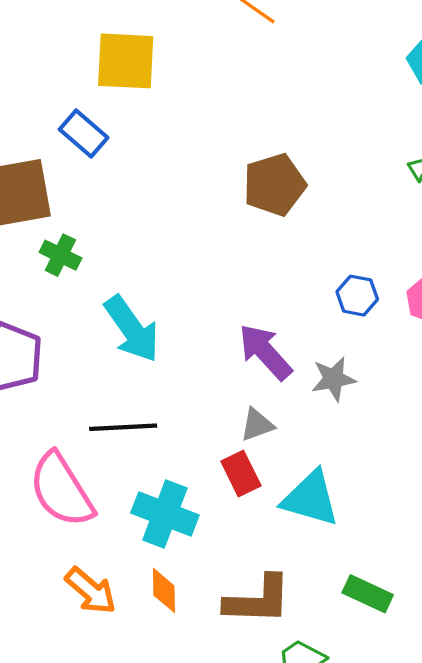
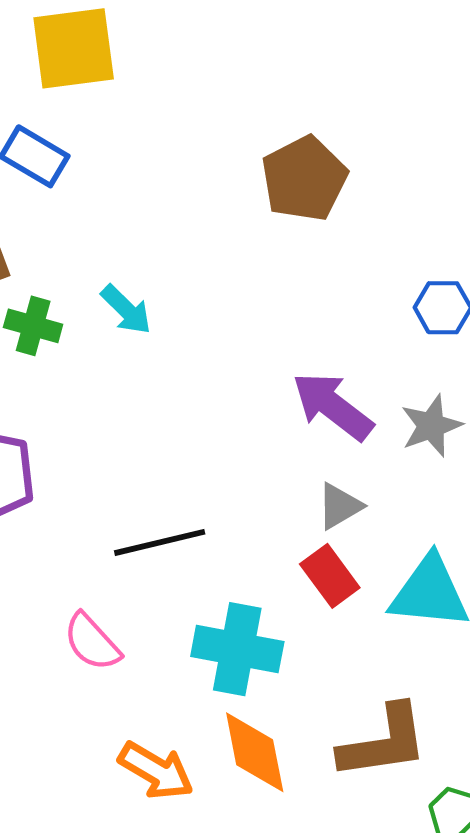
cyan arrow: (132, 329) -> (126, 310), moved, size x0.6
pink semicircle: (61, 490) -> (92, 642), size x0.6
orange diamond: (164, 590) -> (255, 752), size x1.4

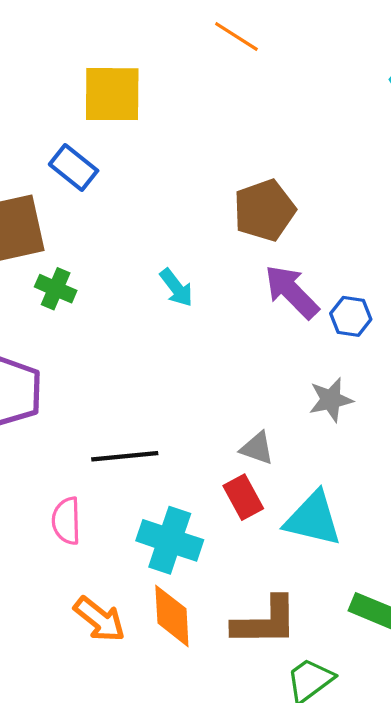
cyan arrow: (126, 310) -> (176, 288), moved
purple arrow: (333, 406) -> (292, 292), moved
gray triangle: (340, 506) -> (257, 448), turned 42
pink semicircle: (92, 642) -> (66, 521), turned 33

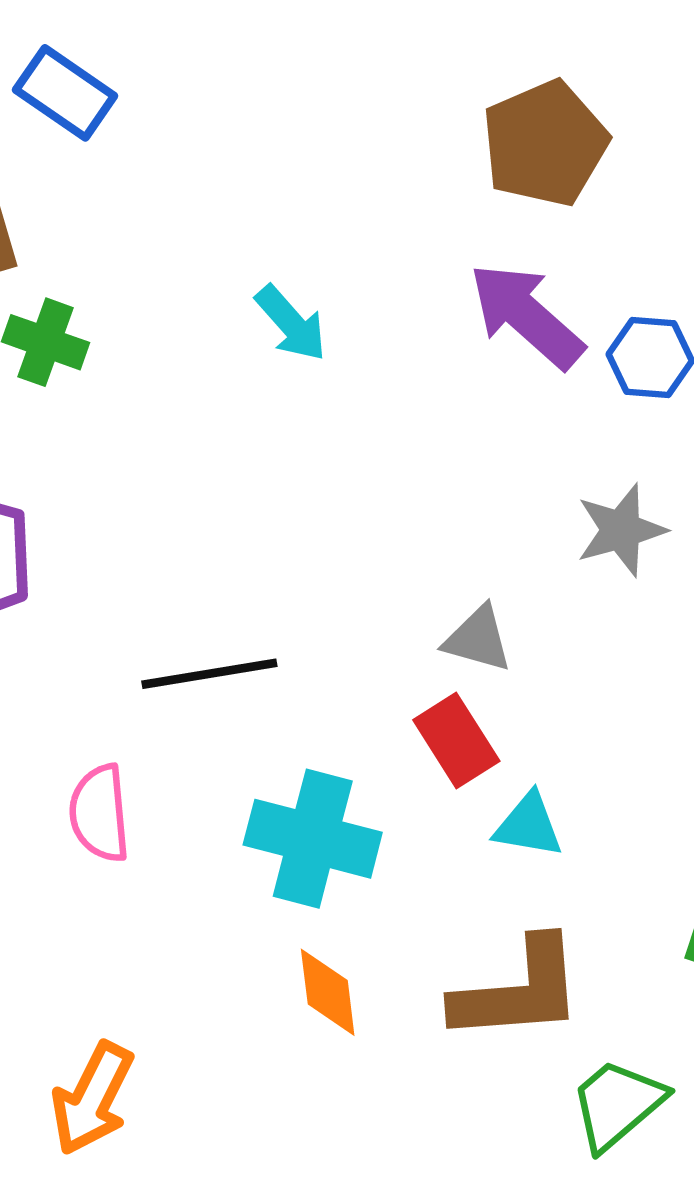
brown pentagon: (264, 210) -> (545, 143), moved
cyan triangle: (313, 519) -> (528, 825), moved, size x0.6
orange diamond: (172, 616) -> (328, 992), size x0.7
orange arrow: (99, 619) -> (92, 1098), moved, turned 82

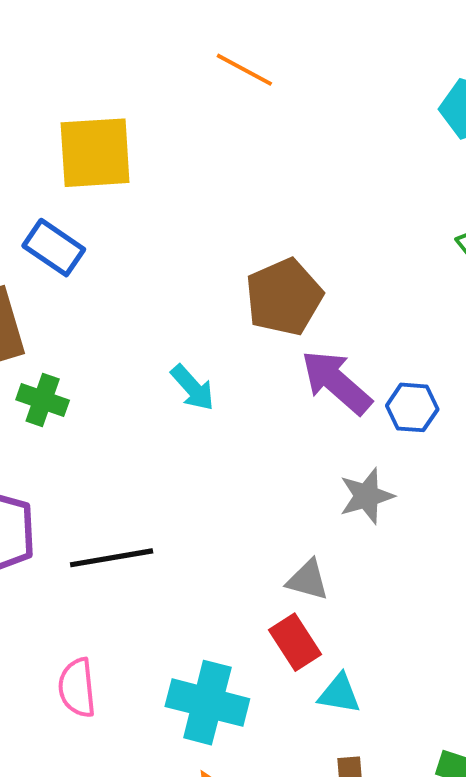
brown pentagon: (545, 143) -> (284, 297), moved
gray star: (621, 530) -> (367, 496), moved
black line: (209, 674) -> (112, 558), moved

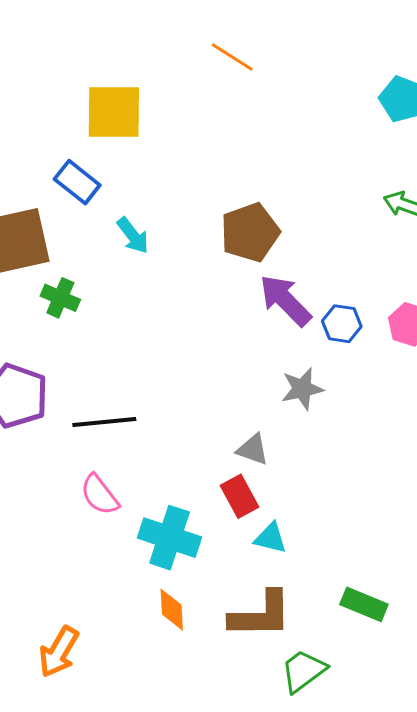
cyan arrow: (193, 388) -> (133, 236), moved
pink semicircle: (77, 688) -> (100, 495), moved, turned -36

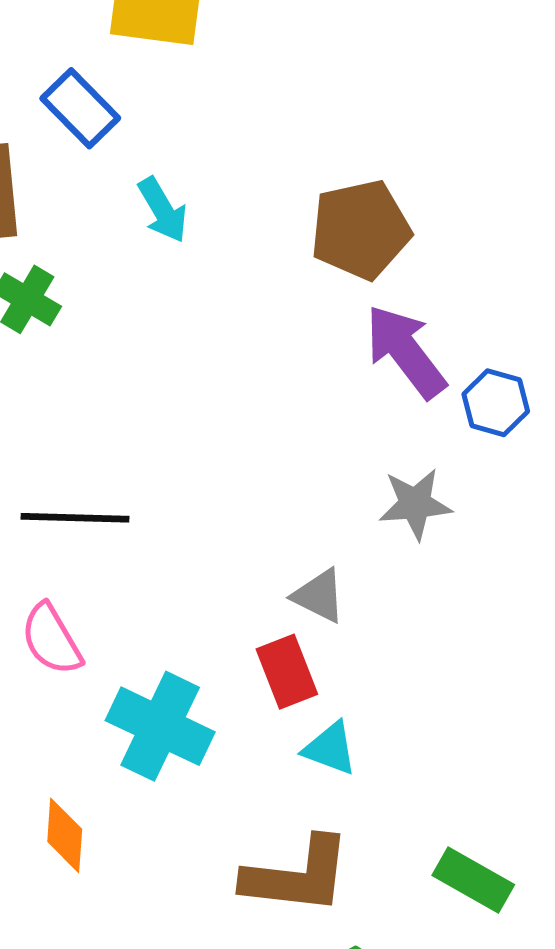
orange diamond: (172, 610) -> (65, 835), moved

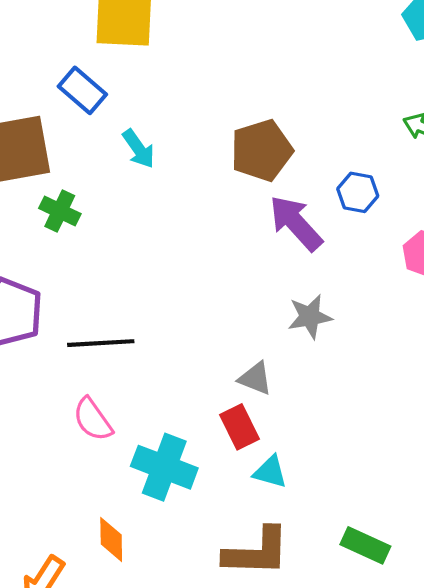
blue hexagon: (496, 403) -> (358, 192), moved

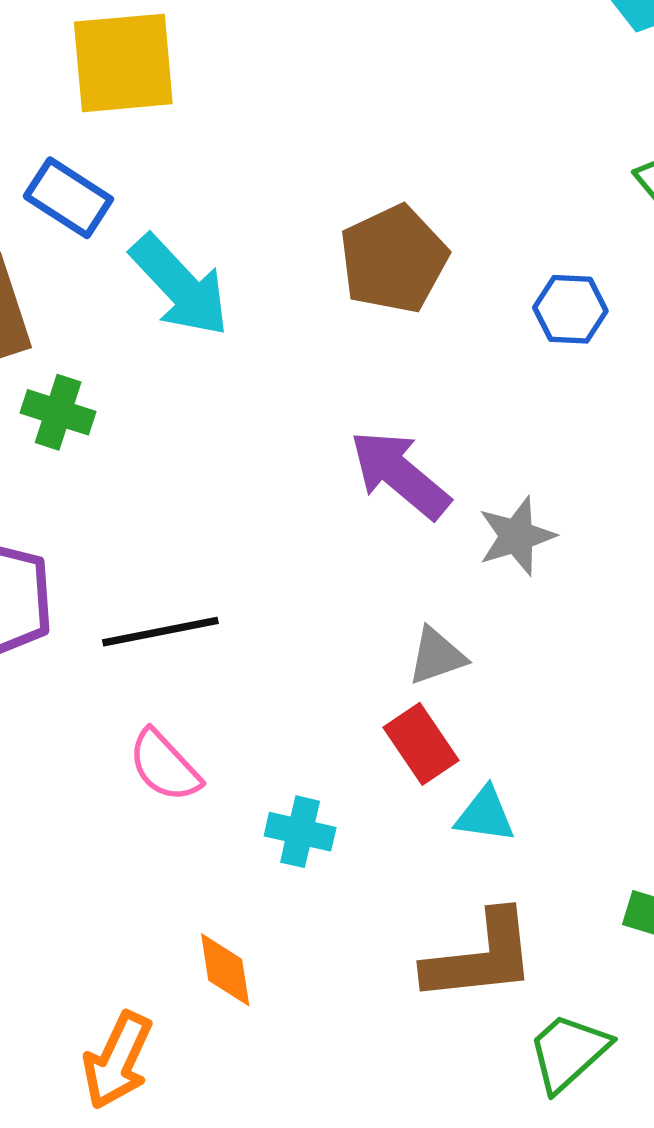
cyan arrow: (139, 149) -> (180, 286), size x1.6
purple arrow: (296, 223) -> (400, 474), moved
gray triangle: (255, 378) -> (437, 656), turned -33
cyan cross: (164, 467) -> (300, 832), size x0.6

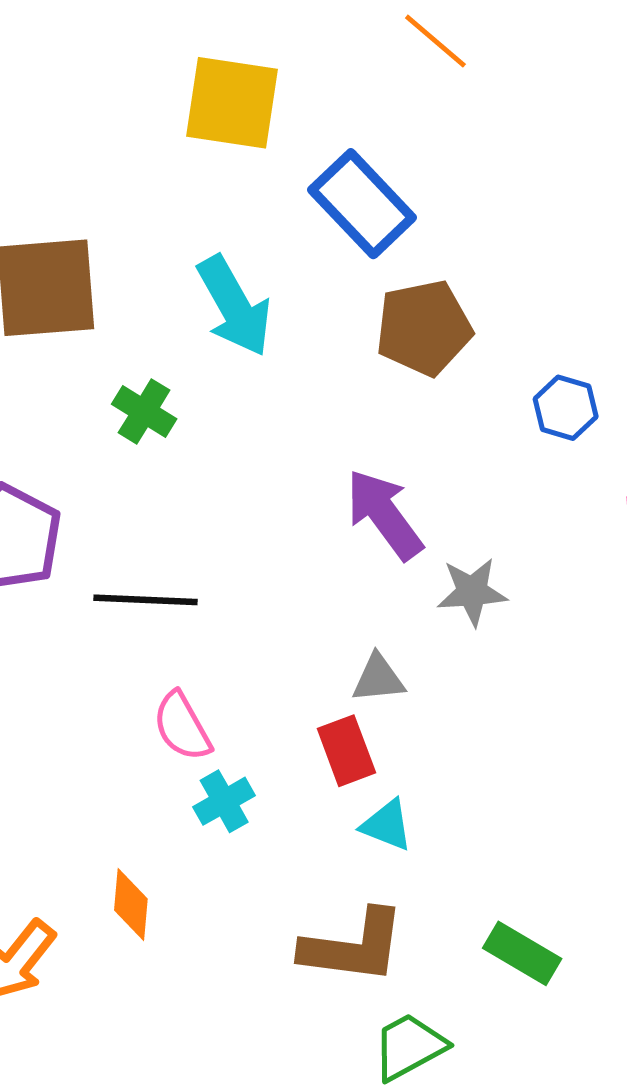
blue rectangle: (68, 198) -> (362, 204), moved, size x1.4
green cross: (58, 412) -> (144, 411), moved
pink semicircle: (165, 766) -> (182, 727), moved
cyan cross: (300, 832) -> (224, 801), turned 34

